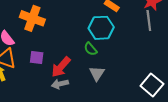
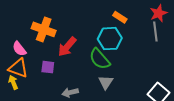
green semicircle: (91, 49) -> (100, 59), size x1.6
red arrow: (61, 67) -> (67, 47), moved

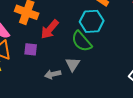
gray triangle: (106, 82) -> (73, 64), moved

